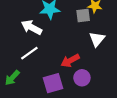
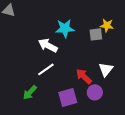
white triangle: (97, 39) -> (106, 69), moved
red arrow: (70, 61) -> (84, 76), turned 72

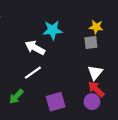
gray square: (96, 34) -> (91, 43), moved
red arrow: (84, 76) -> (96, 89), moved
purple circle: (95, 92) -> (92, 102), moved

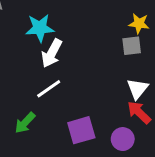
cyan star: (53, 30) -> (40, 28), moved
white arrow: (35, 48) -> (52, 53), turned -90
purple circle: (92, 102) -> (123, 139), moved

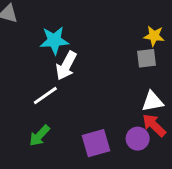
white line: (49, 89) -> (45, 95), moved
white triangle: (138, 89) -> (152, 101), turned 40
purple circle: (123, 139) -> (138, 139), moved

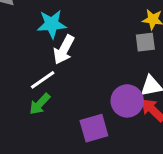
green arrow: (39, 136) -> (40, 104), moved
purple circle: (138, 139) -> (127, 101), moved, size x1.4

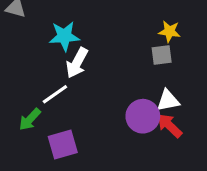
green arrow: (40, 104) -> (30, 119), moved
purple square: (94, 128) -> (63, 144), moved

